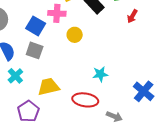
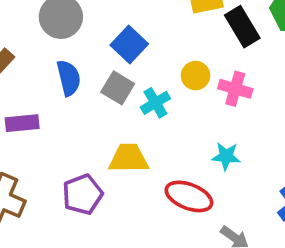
pink cross: (57, 13) -> (235, 89), moved
cyan cross: (15, 76) -> (155, 103), moved

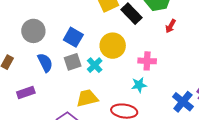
yellow circle: (196, 76) -> (113, 46), size x1.6
gray square: (118, 88) -> (73, 62), turned -36
pink cross: (235, 89) -> (147, 61), moved

